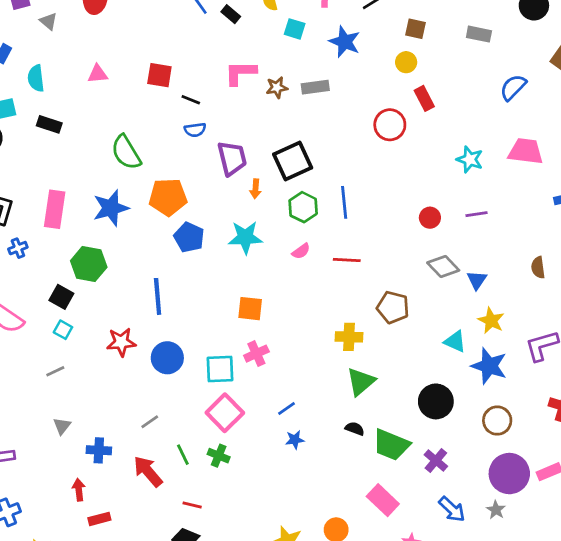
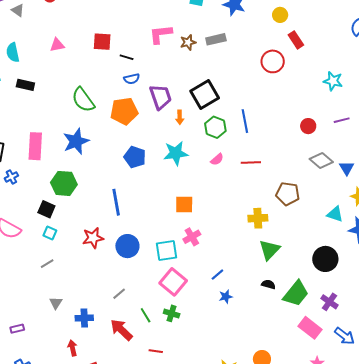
orange pentagon: (168, 197) -> (124, 111), moved
green trapezoid: (391, 445) -> (296, 294), turned -68
pink rectangle: (383, 500) -> (310, 328), moved

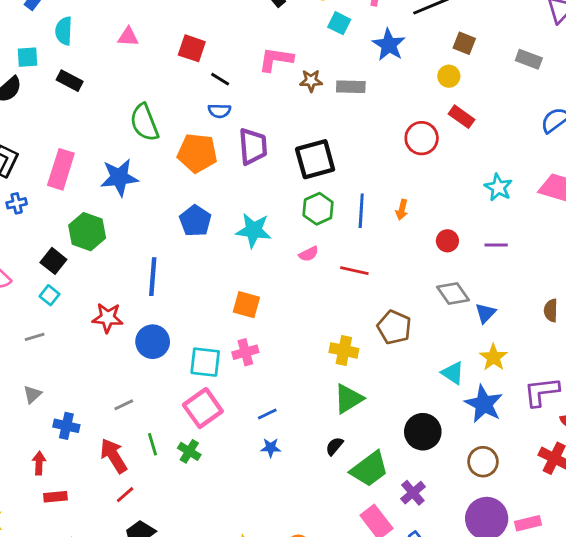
red rectangle: (296, 40) -> (462, 117), turned -36
orange arrow: (180, 117) -> (402, 210), moved
black semicircle: (268, 284) -> (334, 446), turned -80
red line: (156, 351) -> (125, 495), moved, turned -64

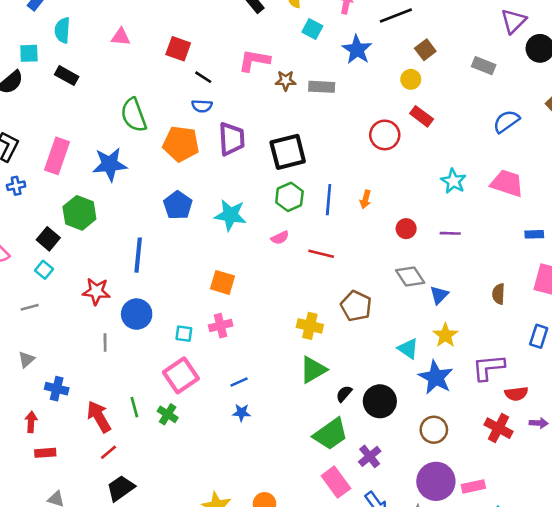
brown square: (464, 43) -> (425, 50), turned 30
cyan square: (205, 362) -> (184, 334), size x0.6
gray line: (124, 405) -> (105, 343), moved, turned -66
black semicircle: (334, 446) -> (344, 394), moved

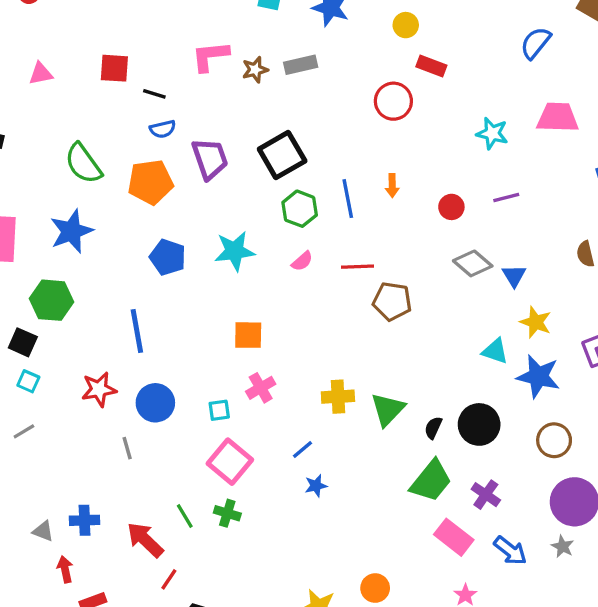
brown pentagon: (356, 306) -> (392, 301), moved
yellow cross: (310, 326) -> (338, 397), moved
gray triangle: (26, 359) -> (43, 531), moved, turned -42

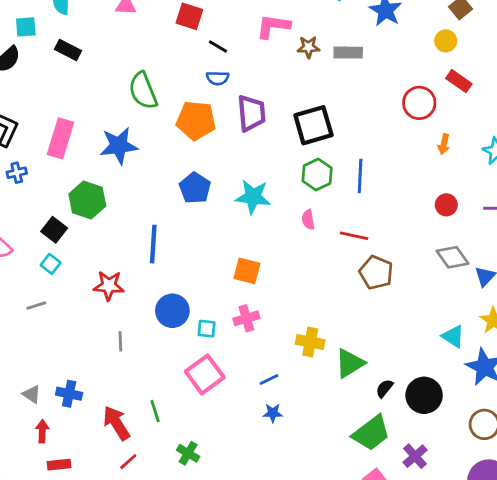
orange arrow: (392, 186) -> (444, 144), moved
pink semicircle: (302, 261) -> (308, 220), turned 108
blue circle: (155, 403) -> (172, 311), moved
green cross: (227, 513) -> (188, 453), moved

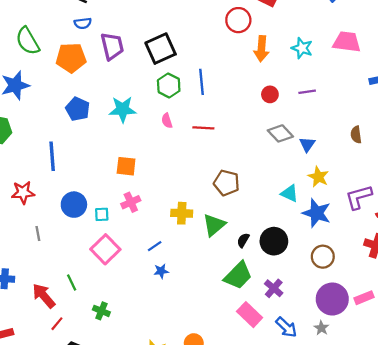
orange arrow: (444, 144) -> (261, 49), size x1.6
brown pentagon: (376, 273) -> (227, 183), moved

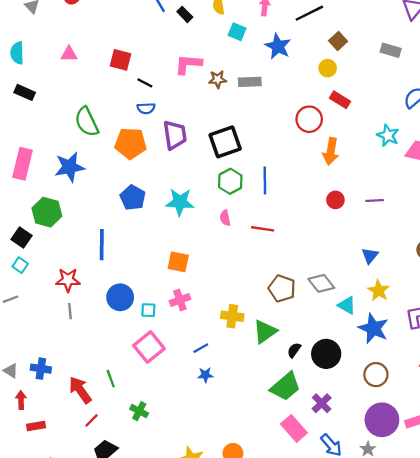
cyan star: (302, 48) -> (388, 135), moved
gray diamond: (280, 133) -> (321, 283), moved
gray line: (38, 234) -> (70, 311), moved

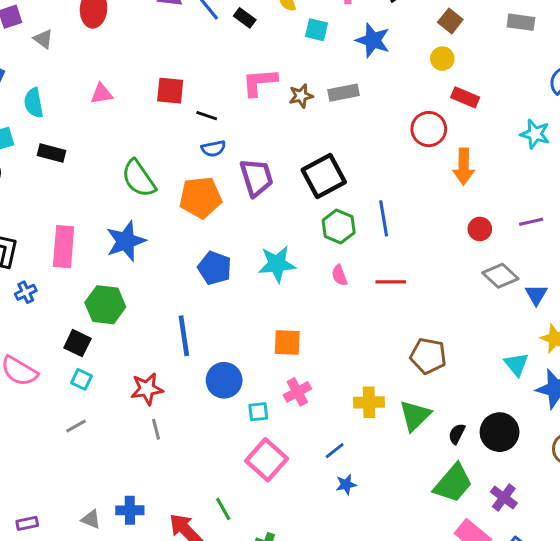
gray diamond: (321, 283) -> (500, 276), moved
blue circle: (120, 297) -> (224, 380), moved
cyan triangle: (347, 305) -> (516, 364), turned 30

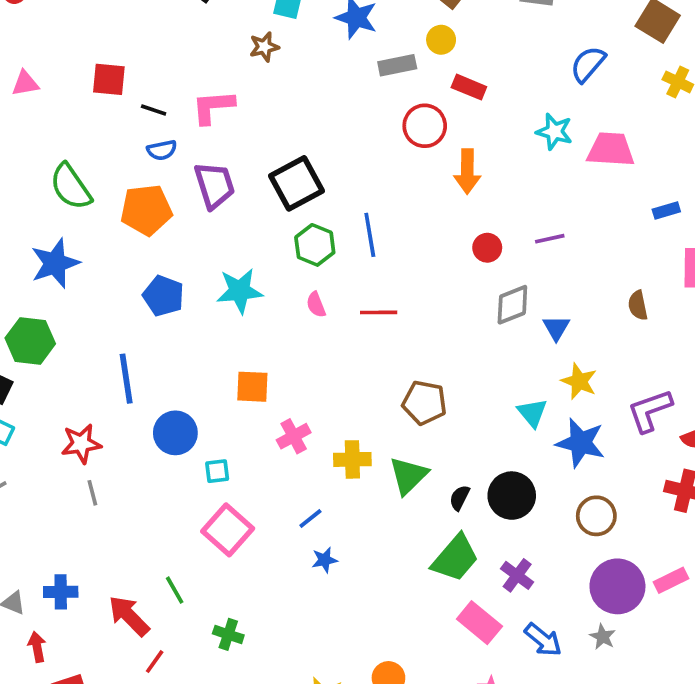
pink L-shape: (260, 82) -> (213, 107), moved
gray rectangle: (343, 93) -> (397, 65), moved
brown star: (301, 96) -> (264, 47), moved
gray diamond: (500, 276) -> (512, 305), turned -64
pink cross: (297, 392) -> (294, 436), moved

